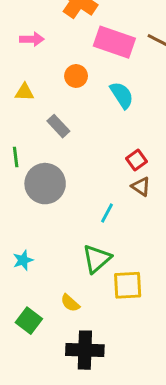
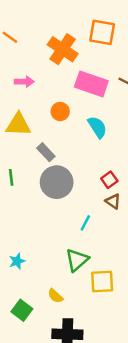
yellow triangle: (24, 92) -> (18, 125), size x1.6
gray circle: (45, 184) -> (57, 182), moved

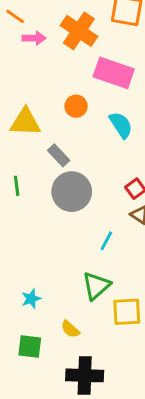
pink arrow: (24, 82) -> (34, 38), moved
cyan star: (17, 261) -> (31, 299), moved
green square: (22, 310) -> (30, 347), turned -30

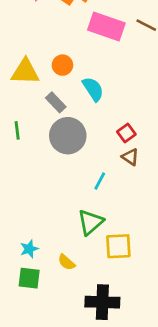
orange circle: (76, 106) -> (62, 65), moved
cyan semicircle: (121, 125) -> (93, 89), moved
cyan star: (31, 299) -> (29, 249), moved
black cross: (85, 375) -> (102, 302), moved

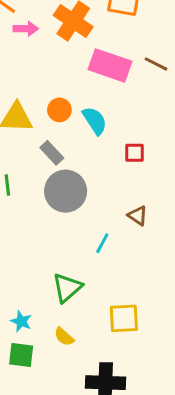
cyan semicircle: (93, 89) -> (95, 121), moved
red square: (126, 133) -> (135, 153), moved, turned 36
green triangle: (90, 222) -> (67, 288), moved
cyan star: (29, 249) -> (21, 321), turned -30

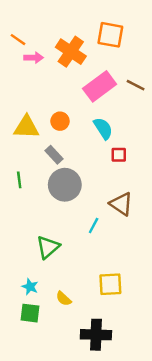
pink rectangle: (110, 65) -> (100, 86), turned -56
cyan semicircle: (95, 121) -> (103, 128), moved
brown triangle: (138, 216) -> (121, 204), size x1.5
green triangle: (67, 288) -> (48, 247), moved

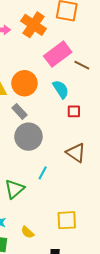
brown line: (136, 85) -> (82, 65), moved
orange circle: (60, 121) -> (24, 83), size x1.6
cyan line: (94, 226) -> (43, 173), moved

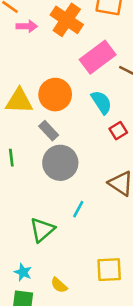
red square: (74, 111) -> (118, 131), turned -32

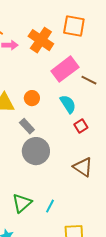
orange circle: (55, 95) -> (32, 98), size x0.6
cyan line: (78, 209) -> (50, 206), moved

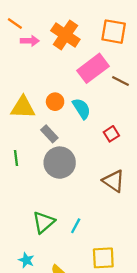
orange square: (74, 26) -> (114, 32), moved
cyan semicircle: (68, 104) -> (81, 109), moved

